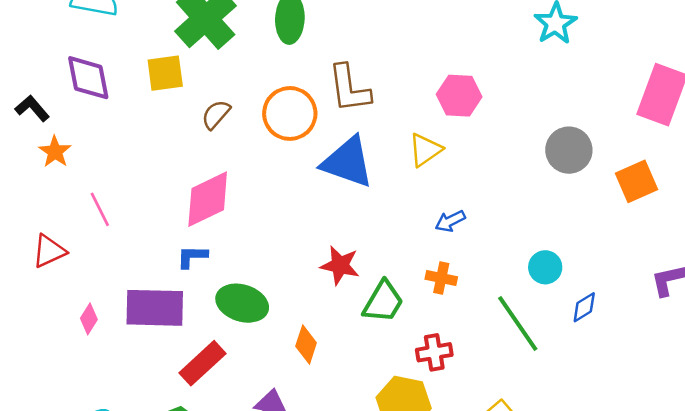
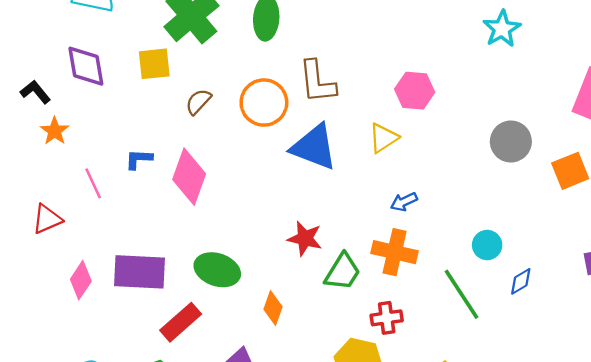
pink diamond: (208, 199) -> (189, 177), turned -46
blue L-shape: (192, 257) -> (139, 159), moved
orange cross: (441, 278) -> (395, 252), size x1.6
pink diamond: (89, 319) -> (81, 280), size x1.4

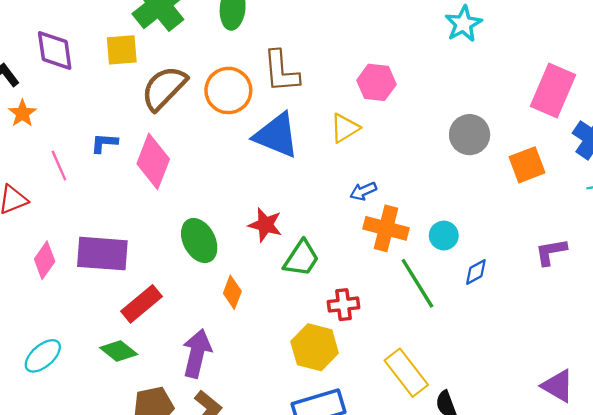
brown semicircle: (198, 102) -> (164, 88), size x1.8
orange cross: (395, 252) -> (386, 228), moved
green ellipse: (217, 270) -> (199, 241), moved, turned 42

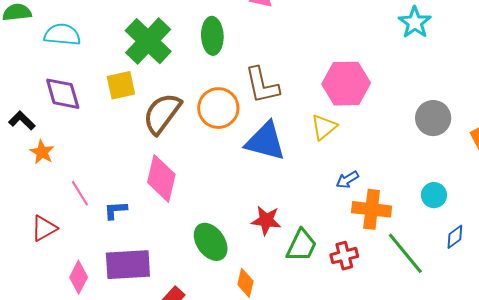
pink hexagon: (376, 82) -> (346, 84), size x1.4
blue L-shape: (104, 143) -> (115, 210), moved
cyan circle: (444, 236) -> (434, 195), moved
red cross: (343, 305) -> (344, 256), moved

